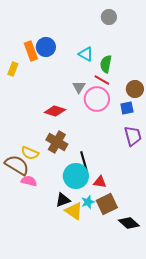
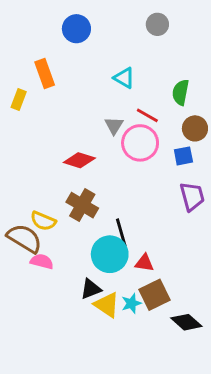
blue circle: (46, 47) -> (76, 29), moved
green semicircle: (106, 64) -> (181, 92), moved
cyan star: (88, 202) -> (131, 303), moved

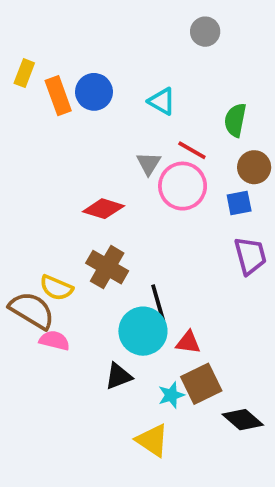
blue circle: (76, 29) -> (94, 92), moved
yellow rectangle: (19, 100) -> (24, 73), moved
yellow triangle: (107, 305) -> (152, 440), moved

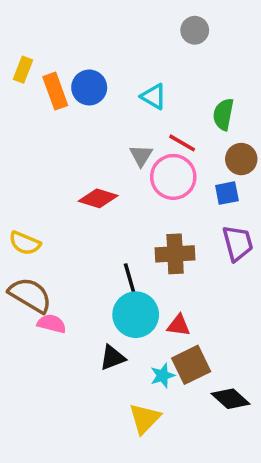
brown cross: (107, 267) -> (175, 254), moved, turned -33
yellow semicircle: (56, 288) -> (25, 243), moved
black line: (158, 303) -> (130, 281), moved
yellow triangle: (152, 440) -> (145, 418), turned 40

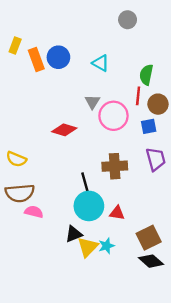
red line: (182, 143) -> (138, 96), moved, turned 66
brown semicircle: (30, 295) -> (20, 193), turned 144
brown square: (191, 365) -> (149, 238), moved
yellow triangle: (145, 418) -> (88, 247), moved

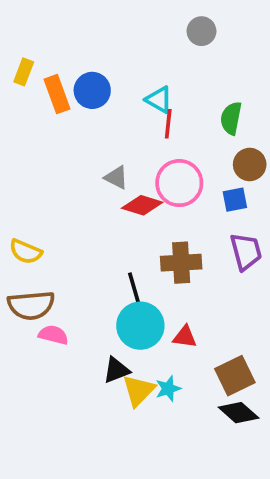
red line: (138, 96) -> (168, 124), moved
gray triangle: (92, 102) -> (116, 177), moved, turned -35
red diamond: (64, 130) -> (142, 205), moved

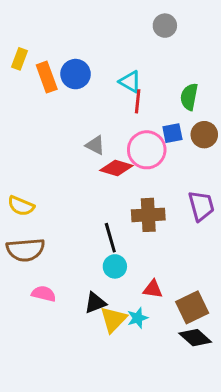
blue square: (235, 200) -> (172, 133), moved
cyan circle: (140, 326) -> (115, 266), size x0.6
pink semicircle: (53, 335) -> (44, 294), moved
red triangle: (185, 337) -> (153, 289), moved

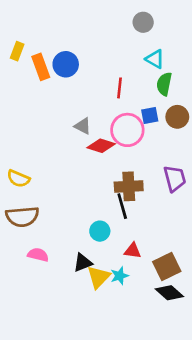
cyan triangle: (130, 82) -> (155, 59), moved
black line: (110, 238) -> (122, 206), moved

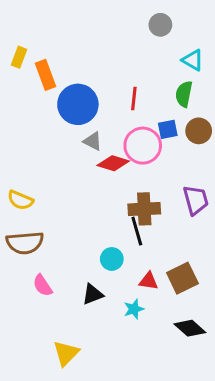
cyan triangle: (155, 59) -> (193, 60), moved
blue circle: (66, 64) -> (78, 104), moved, size x1.4
pink semicircle: (38, 255) -> (43, 285), turned -138
brown square: (167, 267) -> (182, 278), moved
yellow triangle: (98, 277) -> (66, 353), moved

